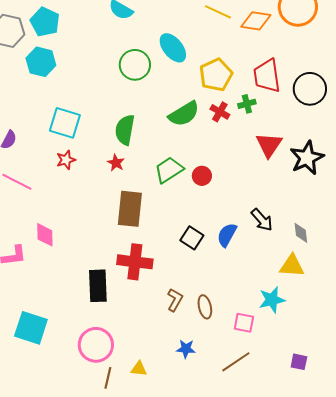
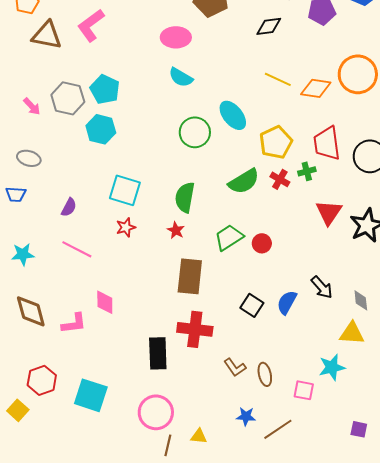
brown L-shape: (175, 300) -> (235, 367), turned 115
brown line: (236, 362) -> (278, 429), moved

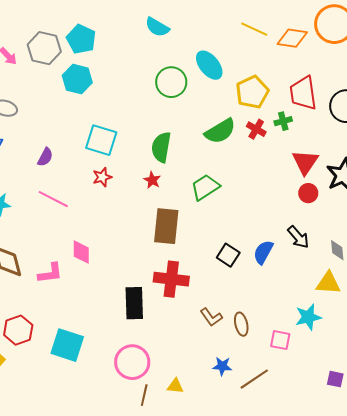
red circle: (262, 243) -> (308, 193), moved

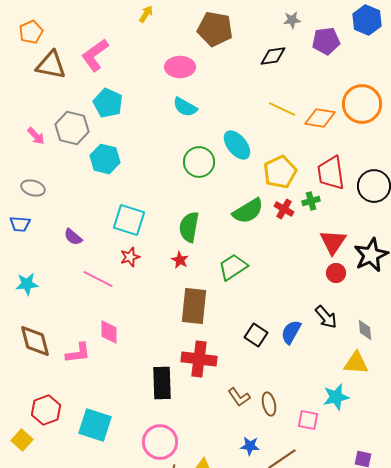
cyan pentagon: (81, 39) -> (108, 103), moved
purple semicircle: (45, 157) -> (73, 237), turned 102
pink line: (53, 199) -> (98, 279), moved

